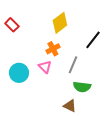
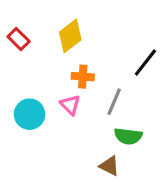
yellow diamond: (60, 23) -> (70, 36), moved
orange cross: (53, 49) -> (83, 77), turned 32

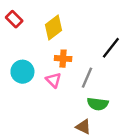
red rectangle: (19, 39) -> (14, 19), moved
cyan circle: (30, 114) -> (22, 72), moved

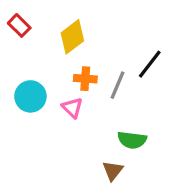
gray line: (87, 78) -> (118, 85), moved
brown triangle: (83, 127) -> (113, 171), turned 42

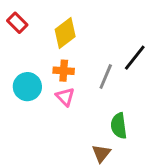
orange cross: (85, 79) -> (64, 71), moved
green semicircle: (132, 140) -> (119, 126), turned 75

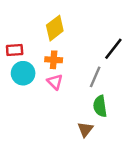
red rectangle: (17, 23) -> (15, 50), moved, turned -49
gray line: (106, 76) -> (95, 77), moved

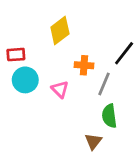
orange cross: (54, 60) -> (84, 65), moved

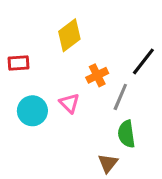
orange cross: (84, 65) -> (97, 75), turned -30
cyan circle: (25, 80) -> (32, 111), moved

